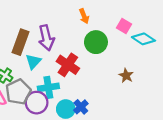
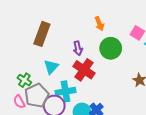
purple arrow: (46, 38) -> (78, 48), moved, size x0.6
brown rectangle: (20, 42) -> (42, 34), moved

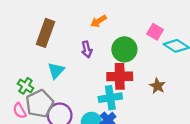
orange arrow: (99, 24) -> (99, 21), moved, turned 80
red cross: (84, 70) -> (120, 76), moved, turned -35
cyan cross: (66, 91) -> (110, 98), moved

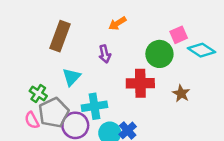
pink square: (155, 32) -> (179, 35), turned 35
green circle: (124, 49) -> (159, 54), moved
cyan cross: (110, 98) -> (94, 106), moved

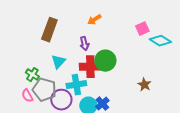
green circle: (159, 54) -> (105, 61), moved
red cross: (140, 83) -> (90, 67), moved
brown star: (181, 93) -> (144, 85), moved
gray pentagon: (54, 113) -> (44, 90), turned -30

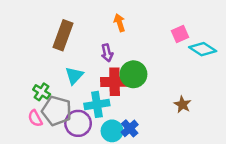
orange arrow: (94, 20) -> (120, 23), turned 104

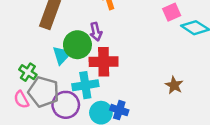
green circle: (133, 74) -> (77, 45), moved
blue cross: (130, 128) -> (119, 110), turned -30

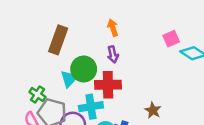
purple arrow: (96, 32) -> (113, 54), moved
brown star: (174, 85) -> (153, 110), moved

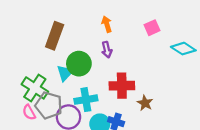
pink square: (171, 39) -> (152, 28), moved
red cross: (108, 85) -> (122, 86), moved
green cross: (37, 95) -> (35, 88), size x1.6

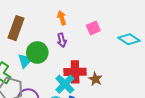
pink square: (152, 28) -> (93, 28), moved
cyan cross: (86, 100) -> (65, 84), moved, turned -36
brown star: (145, 103) -> (95, 79), moved

